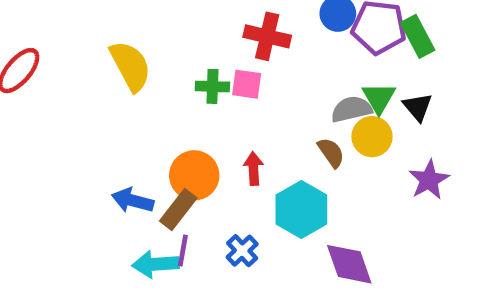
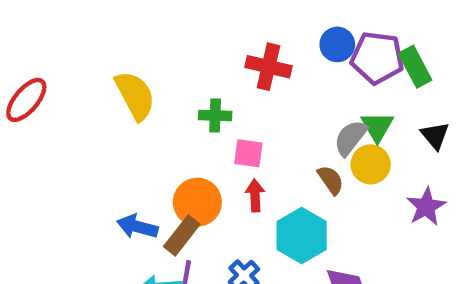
pink square: (247, 84) -> (248, 153), moved
black triangle: (418, 107) -> (435, 136), moved
gray semicircle: (351, 109) -> (351, 138), turned -39

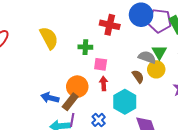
blue circle: (337, 44) -> (141, 15), size x1.5
gray semicircle: (351, 138) -> (147, 57), turned 72

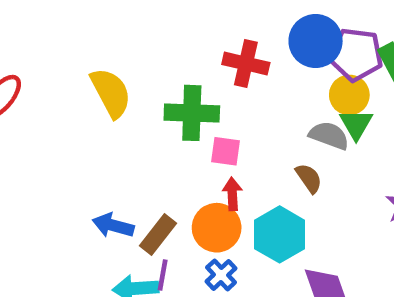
green cross: (85, 47) -> (192, 113), size x1.6
yellow circle: (156, 69) -> (349, 95), moved
orange circle: (77, 87) -> (217, 228), moved

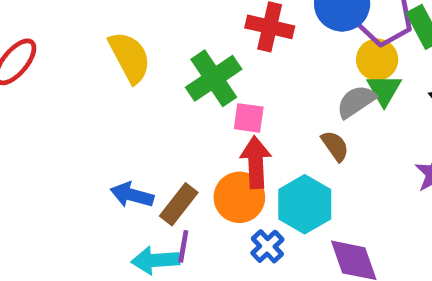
green cross: (192, 113) -> (214, 78), turned -36
gray semicircle: (329, 135) -> (356, 102), turned -54
red arrow: (232, 194) -> (256, 162), size x1.5
blue cross: (221, 275) -> (267, 246), moved

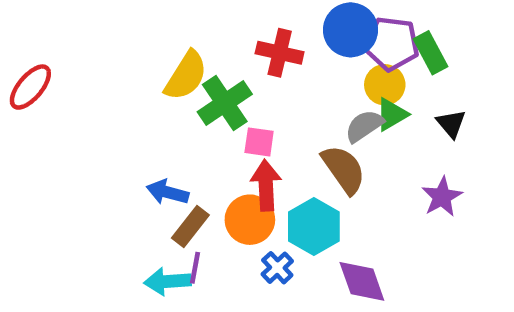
yellow semicircle: (130, 57) -> (186, 76), moved, turned 60
green triangle: (384, 90) -> (392, 114), turned 30
brown semicircle: (335, 146) -> (344, 169), size x1.6
blue arrow: (132, 195) -> (168, 192), moved

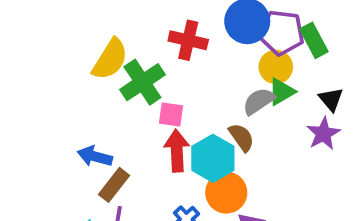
brown semicircle: (344, 169) -> (241, 137), size x0.7
purple star: (442, 197) -> (323, 134), moved
orange circle: (250, 220) -> (226, 193), moved
cyan hexagon: (314, 227) -> (213, 158), moved

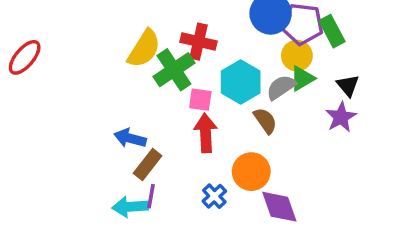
red cross: (188, 40) -> (199, 42), moved
cyan hexagon: (213, 158) -> (241, 82), moved

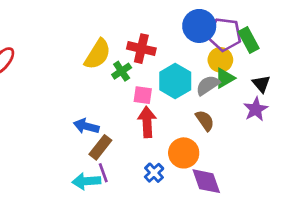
green cross: (174, 70) -> (122, 71), size x0.6
brown semicircle: (265, 121) -> (205, 121), moved
purple line: (151, 196) -> (103, 173), turned -30

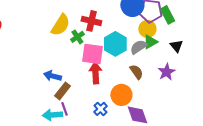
pink square: (143, 95) -> (92, 54), size x1.6
purple star: (256, 109) -> (166, 72), moved

